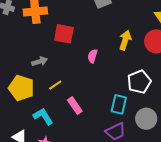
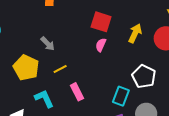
red square: (64, 34) -> (101, 22), moved
gray arrow: (40, 61) -> (48, 44), turned 56
white pentagon: (139, 82) -> (144, 76), turned -30

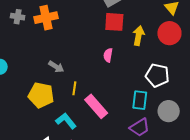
red square: (101, 22) -> (114, 22), moved
yellow line: (60, 69) -> (74, 88), turned -40
pink rectangle: (77, 92) -> (96, 106), size x1.4

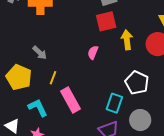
red square: (114, 22) -> (106, 21), turned -30
yellow arrow: (139, 36) -> (127, 40), turned -30

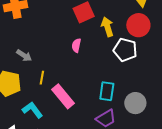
white pentagon: (137, 83) -> (125, 50), moved

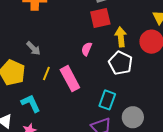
white pentagon: (125, 50) -> (121, 63), moved
pink rectangle: (63, 96) -> (70, 79), moved

